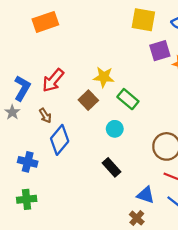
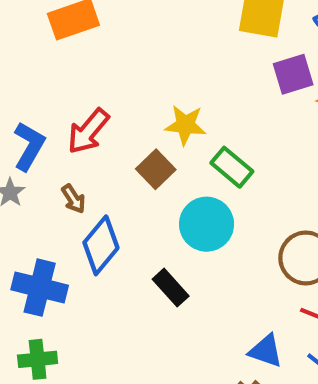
cyan circle: (115, 129) -> (207, 224), size x1.6
blue cross: (28, 162) -> (40, 288), size x1.4
black rectangle: (111, 167) -> (171, 288), moved

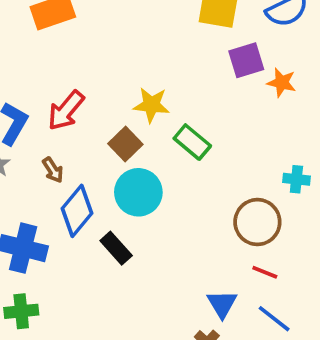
cyan circle: (207, 224) -> (138, 192), moved
black rectangle: (171, 288) -> (116, 248), moved
blue triangle: (266, 351) -> (222, 304), turned 40

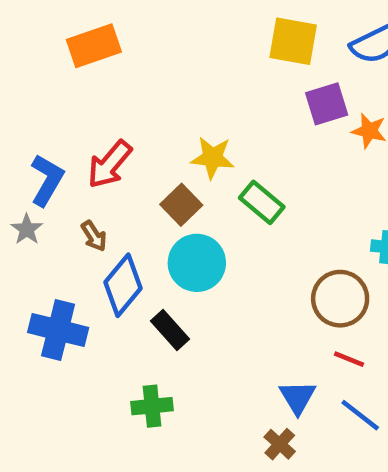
green cross: (21, 311) -> (152, 406), moved

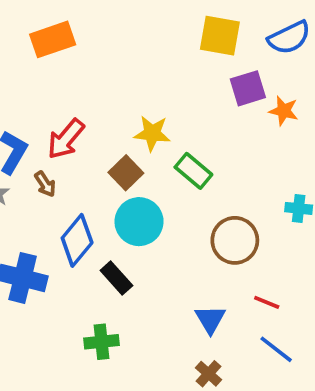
brown arrow: (94, 236) -> (45, 184), moved
brown circle: (340, 299) -> (235, 240), moved
blue triangle: (298, 397) -> (210, 319), moved

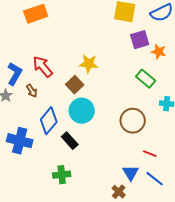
red arrow: (66, 139) -> (43, 67), turned 100
green rectangle: (193, 171) -> (146, 79), moved
blue triangle: (210, 319) -> (131, 173), moved

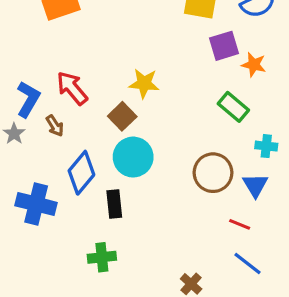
black rectangle: (70, 141) -> (114, 204), turned 36
blue triangle: (131, 173) -> (255, 185), moved

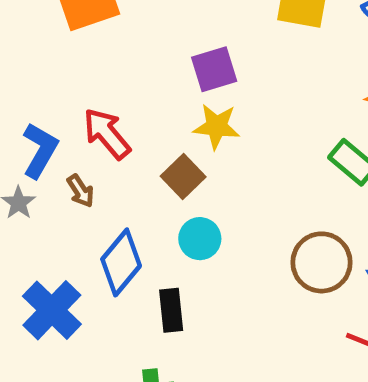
purple square: (224, 46) -> (214, 69), moved
cyan circle: (133, 157) -> (200, 239), size x0.7
blue cross: (36, 204) -> (52, 310), turned 30

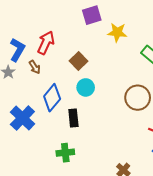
yellow star: (217, 126) -> (117, 32), moved
red arrow: (107, 134) -> (46, 43), turned 65

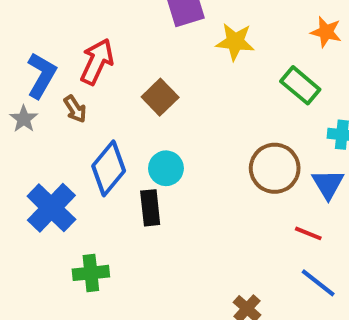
cyan circle: (86, 87) -> (166, 168), moved
green cross: (65, 153) -> (91, 273), moved

